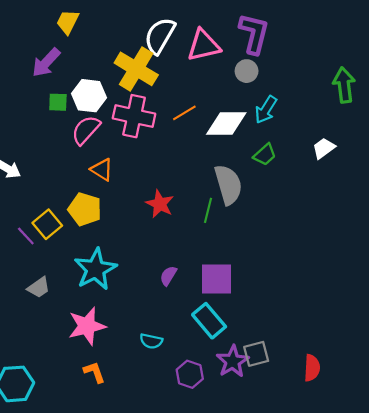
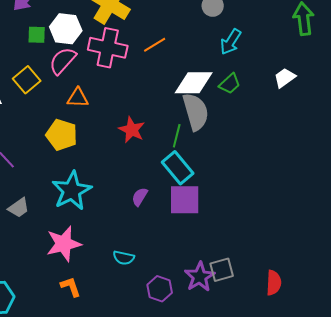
white diamond: (226, 124) -> (194, 83), moved
orange triangle: (102, 170) -> (78, 98), turned -30
yellow square: (47, 224) -> (27, 80), moved
cyan rectangle: (209, 321) -> (178, 168), moved

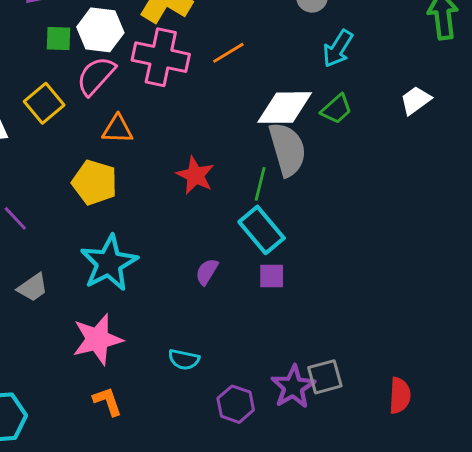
purple square: (185, 200) -> (272, 276), size x0.6

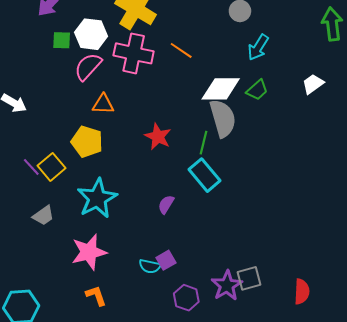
orange line: (228, 53) -> (181, 50), turned 65
yellow square: (44, 103) -> (52, 167), moved
purple square: (272, 276) -> (166, 260), moved, turned -30

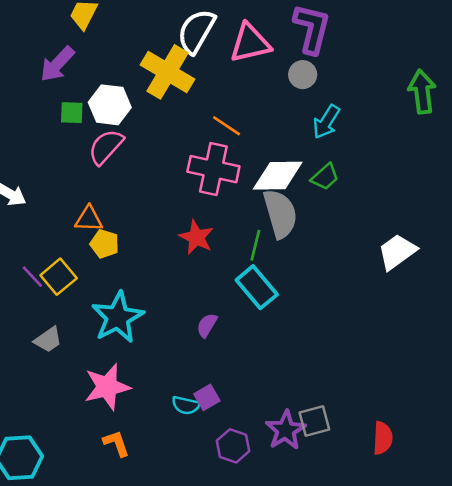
pink cross: (134, 53) -> (213, 169), moved
white trapezoid: (313, 84) -> (397, 252), moved, size x1.4
orange triangle: (103, 104) -> (89, 219), moved
yellow pentagon: (87, 142) -> (105, 244), size x0.7

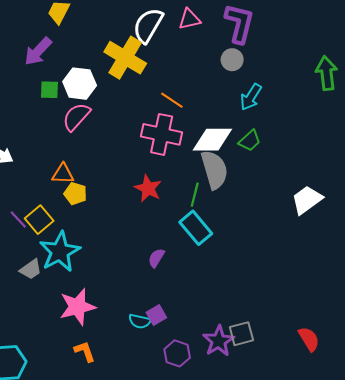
pink triangle: (250, 43) -> (190, 19), moved, size x0.7
cyan star: (118, 317) -> (60, 252), moved
red semicircle: (383, 438) -> (309, 339), moved, turned -35

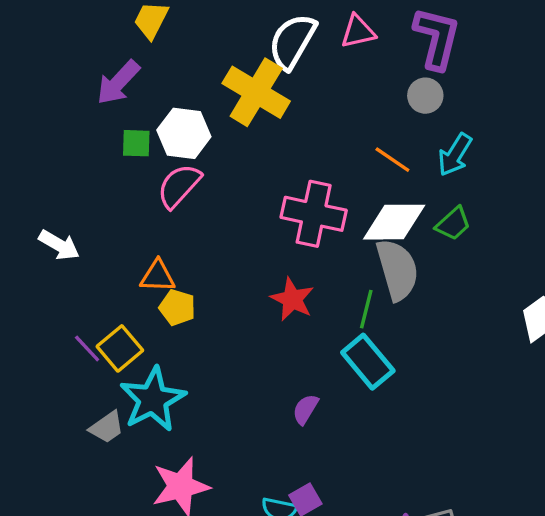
orange line: (172, 100) -> (392, 160), moved

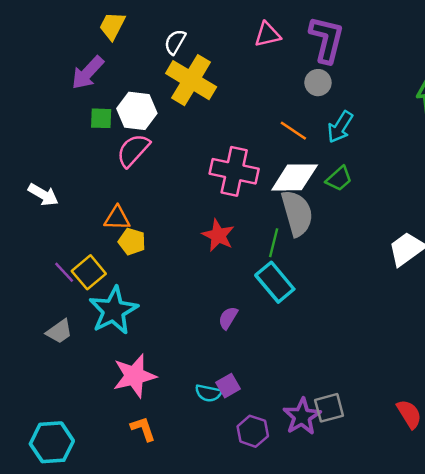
white semicircle: (292, 41) -> (175, 42), moved, size x0.6
gray trapezoid: (107, 427) -> (59, 331), moved

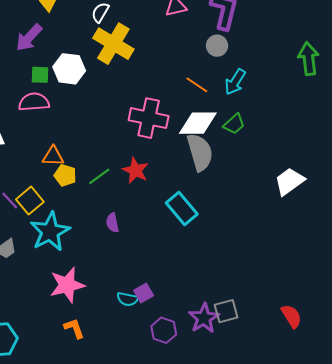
pink semicircle: (133, 150) -> (34, 102), moved, turned 44
green line: (274, 243) -> (99, 176), moved, turned 40
purple semicircle: (228, 318) -> (112, 223), moved, turned -42

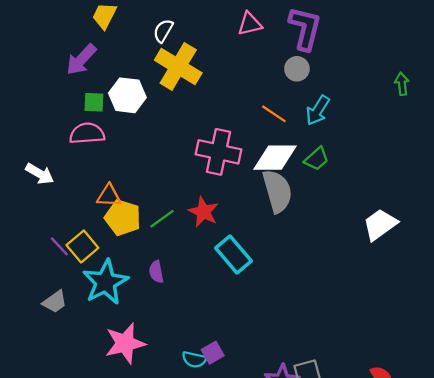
green arrow: (309, 59) -> (402, 84), size x0.6
yellow pentagon: (65, 175) -> (123, 218), size x1.4
cyan rectangle: (182, 209) -> (234, 255), moved
purple semicircle: (112, 223) -> (156, 272), moved

